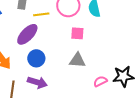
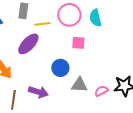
blue circle: (36, 58) -> (60, 68), moved
gray triangle: (77, 60) -> (79, 85), moved

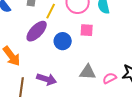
yellow line: (42, 24) -> (51, 11), turned -56
blue circle: (60, 68) -> (63, 41), moved

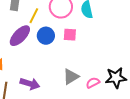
blue circle: (63, 41) -> (46, 36), moved
gray triangle: (88, 72) -> (71, 77), turned -36

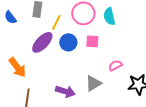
pink semicircle: (93, 83) -> (115, 65), moved
purple arrow: (30, 84) -> (65, 91), moved

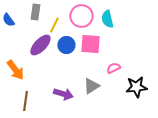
pink square: (92, 41) -> (90, 44), size x1.5

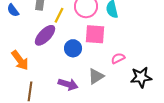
blue circle: (66, 45) -> (73, 48), moved

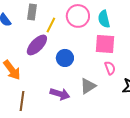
pink square: (95, 34) -> (105, 44), moved
pink semicircle: (118, 58) -> (110, 68), turned 96

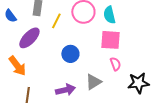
purple ellipse: (37, 45) -> (29, 38), moved
purple arrow: (60, 94) -> (65, 90), turned -30

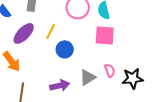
yellow line: (56, 21) -> (51, 31), moved
pink semicircle: (115, 64) -> (110, 70), moved

